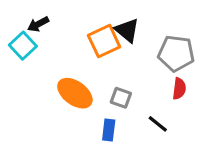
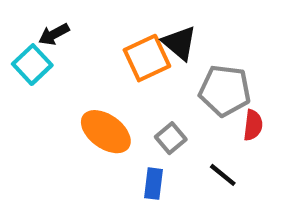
gray pentagon: (176, 53) -> (225, 91), moved
gray square: (121, 98) -> (171, 138), turned 30

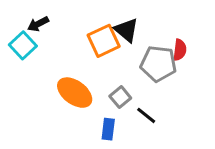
red semicircle: (253, 125) -> (180, 50), moved
black line: (223, 175) -> (146, 115), moved

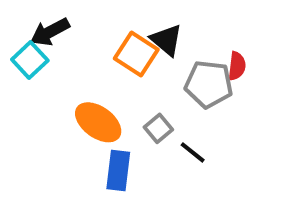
black arrow: (38, 24) -> (50, 32), size x1.4
orange square: (104, 41) -> (136, 54), turned -32
blue rectangle: (108, 129) -> (118, 171), moved, size x1.4

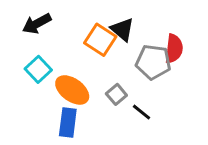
cyan square: (30, 60) -> (38, 69), moved
red semicircle: (237, 66) -> (174, 49), size x1.4
blue rectangle: (118, 171) -> (68, 122), moved

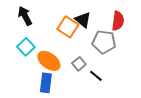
black arrow: (37, 24) -> (25, 16), turned 90
red semicircle: (174, 49) -> (118, 21), moved

